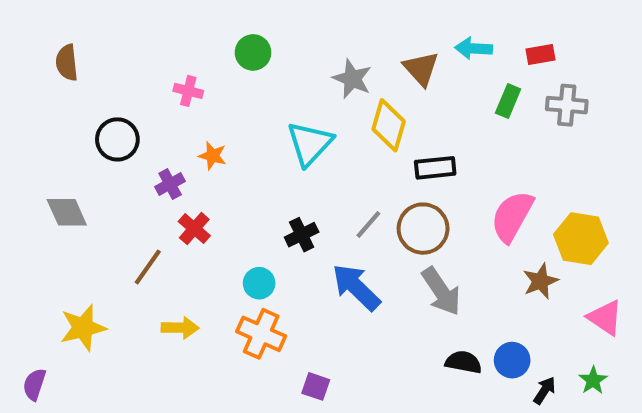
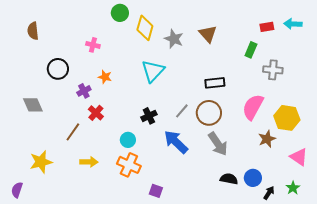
cyan arrow: (474, 48) -> (293, 24), moved
green circle: (253, 52) -> (120, 13), moved
gray cross: (567, 105) -> (273, 70), moved
yellow diamond: (389, 125) -> (145, 28), moved

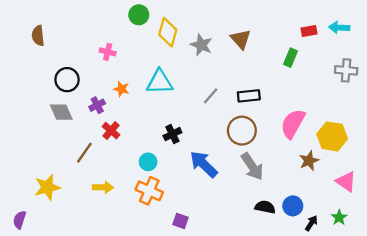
gray cross: (273, 70) -> (346, 70), moved
cyan triangle: (153, 71) -> (160, 82), moved, turned 45
gray diamond: (33, 105) -> (61, 112), moved
gray line: (182, 111) -> (211, 96), moved

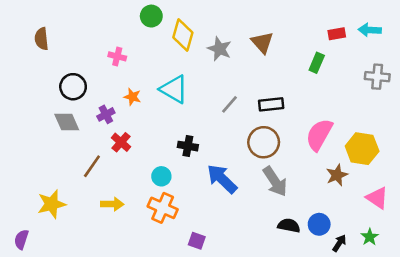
cyan triangle: (160, 82) -> (174, 89), turned 32
black cross: (172, 134) -> (188, 146), turned 36

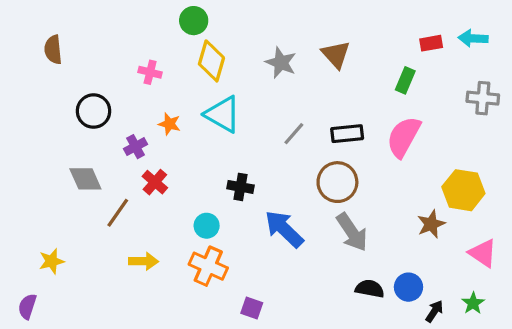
yellow diamond: (183, 35) -> (211, 61), moved
gray diamond: (67, 122) -> (85, 179), moved
pink semicircle: (319, 135) -> (404, 137), moved
yellow star: (52, 204) -> (52, 261), moved, size x0.7

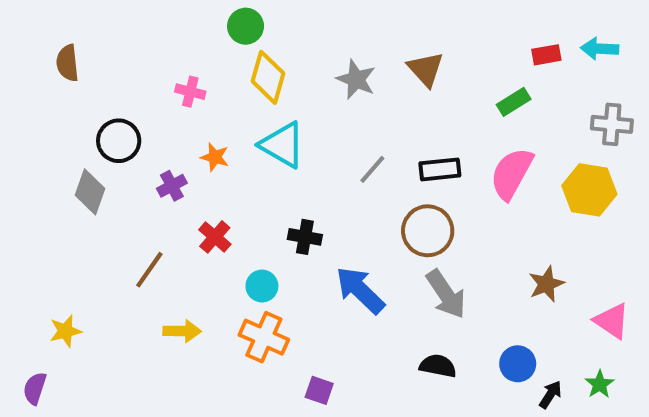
green rectangle: (405, 80) -> (514, 102), turned 35
gray diamond: (85, 179) -> (90, 192), moved, turned 44
red cross: (155, 182) -> (215, 237), moved
yellow hexagon: (463, 190) -> (589, 190), moved
black semicircle: (370, 289) -> (438, 366), moved

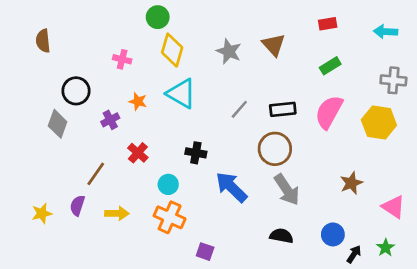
red rectangle: (546, 55) -> (328, 24), moved
purple semicircle: (35, 388) -> (77, 205), moved

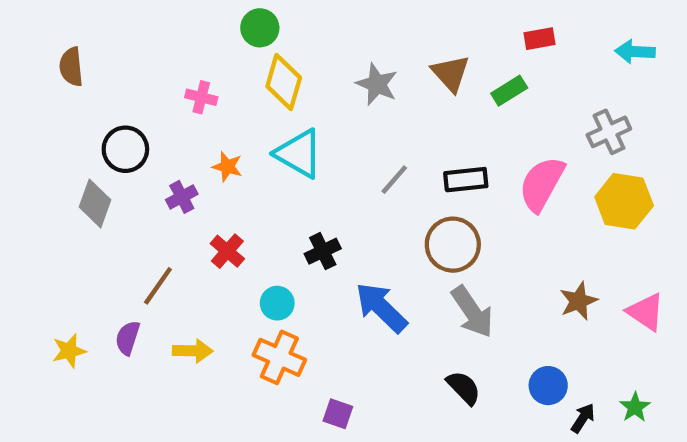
green rectangle: (330, 66) -> (509, 91), moved
gray cross: (393, 80) -> (609, 132), moved, turned -30
black cross: (196, 153) -> (323, 251), turned -36
pink triangle: (393, 207) -> (646, 312), moved
black semicircle: (281, 236) -> (464, 388), turned 35

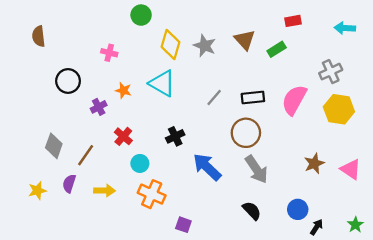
yellow diamond: (284, 82) -> (170, 44), moved
gray diamond: (95, 203) -> (54, 146), moved
cyan circle: (277, 303) -> (140, 163), moved
green star: (635, 407) -> (355, 225), moved

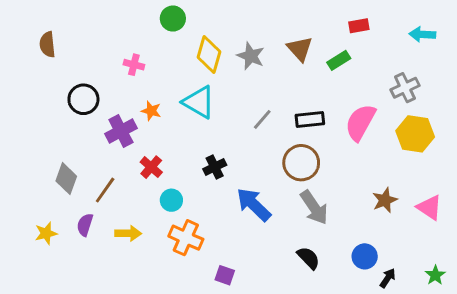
purple cross: (99, 107) -> (121, 131), size x1.5

